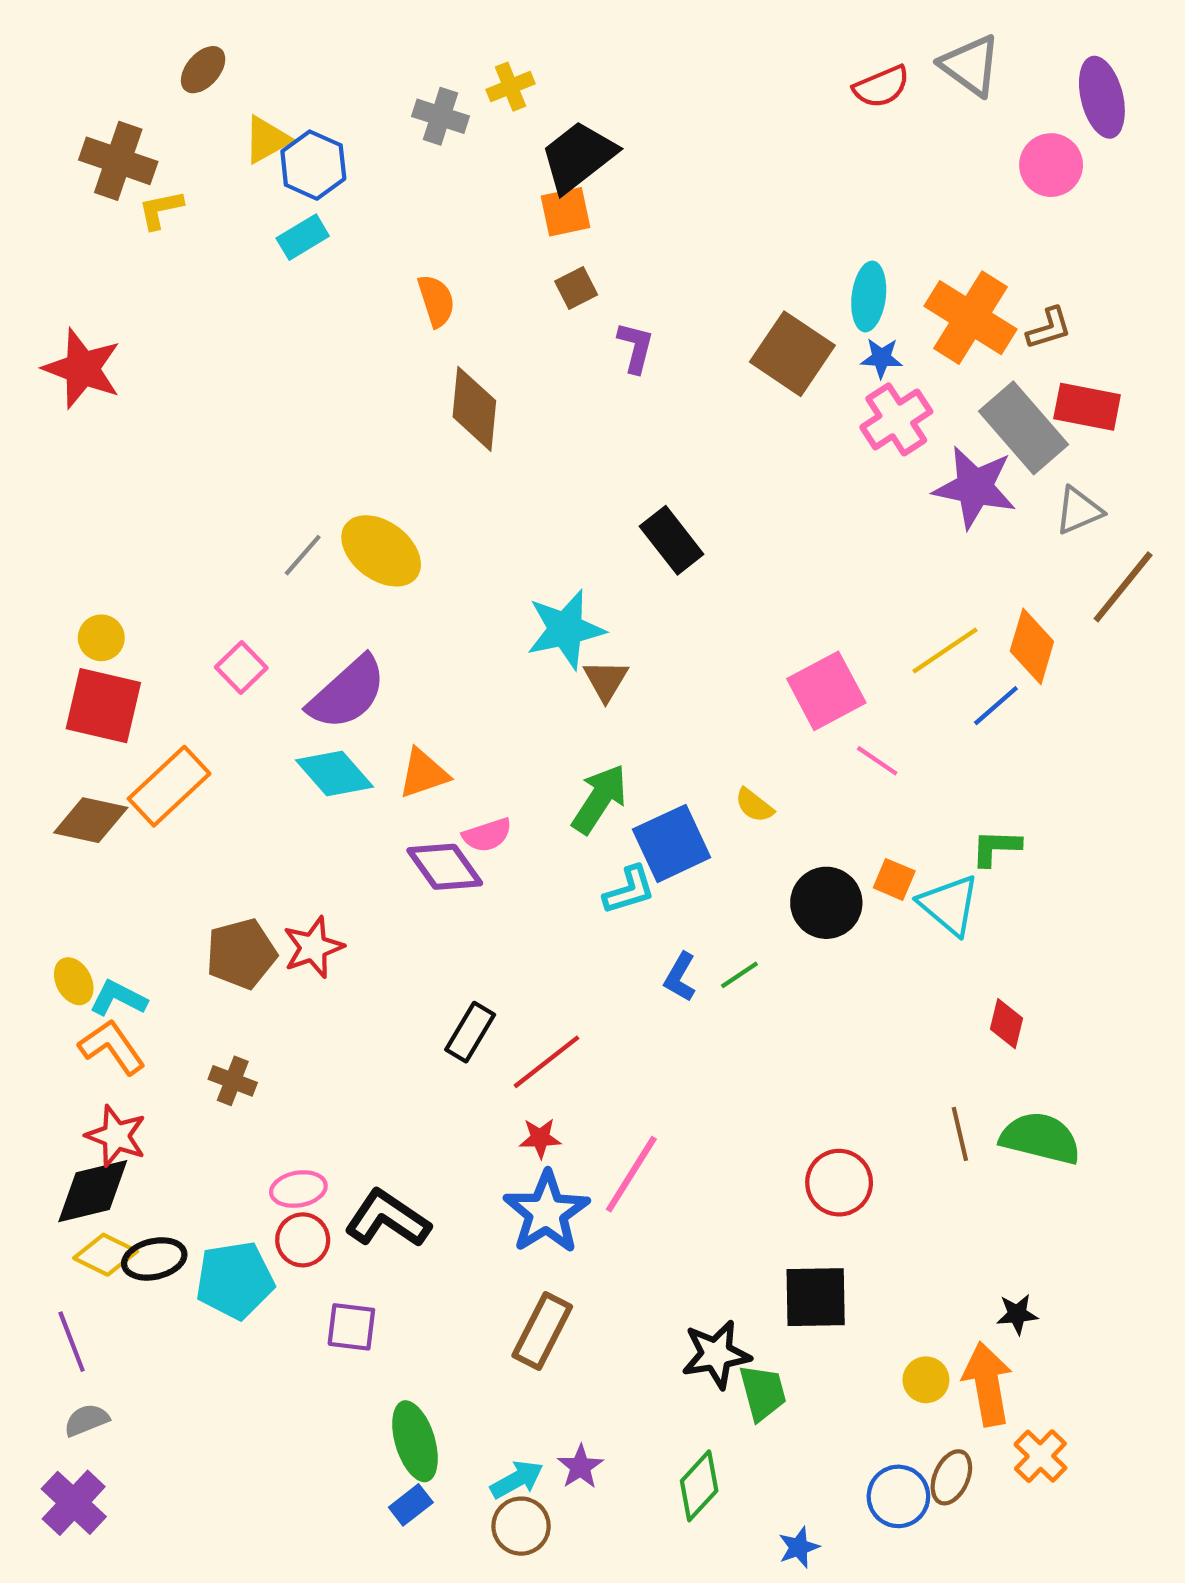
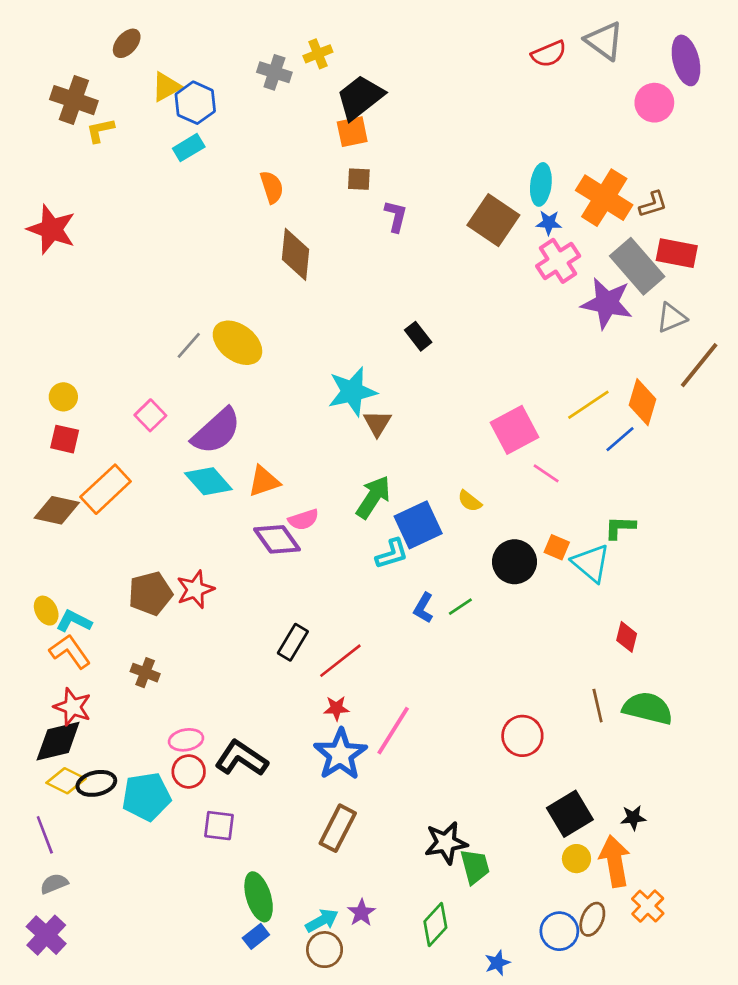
brown square: (576, 288) -> (359, 179), turned 30
black rectangle: (672, 540) -> (418, 336), size x0.7
red square: (103, 706) -> (65, 439), size x0.6
black square: (816, 1297) -> (570, 814), moved, turned -30

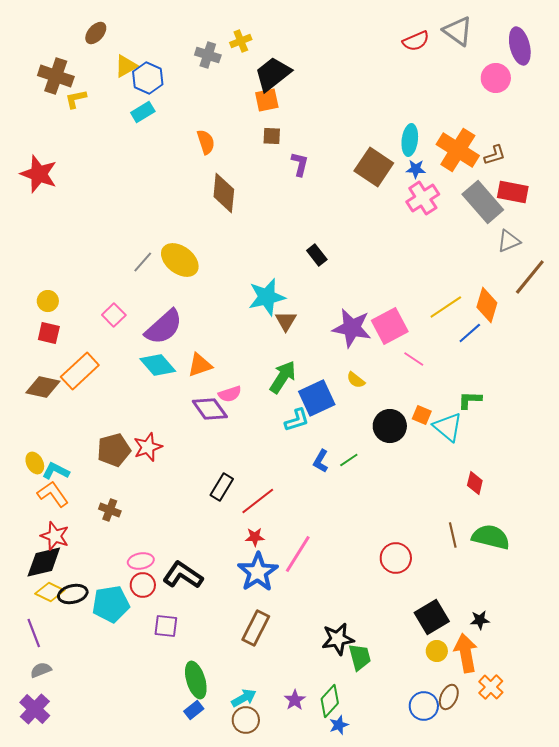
purple star: (607, 303) -> (352, 328), moved
purple star: (361, 913) -> (295, 700), moved
blue star: (497, 963) -> (339, 725), moved

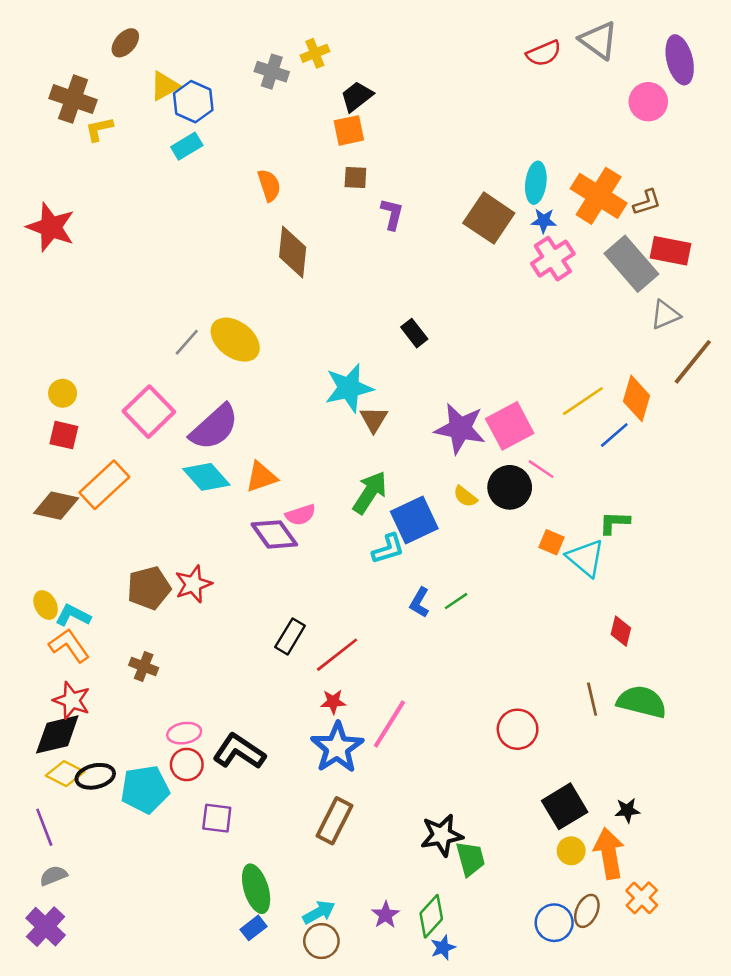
black trapezoid: (273, 74) -> (357, 96), size x0.7
pink square: (114, 315) -> (149, 412), size x1.6
black circle: (390, 426) -> (510, 487), moved

